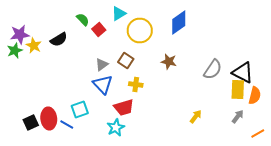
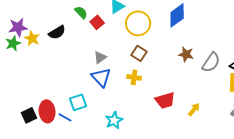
brown square: (126, 60) -> (139, 53), moved
brown star: (169, 62) -> (186, 54), moved
red trapezoid: (124, 108) -> (165, 100), moved

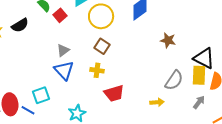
brown star: (186, 54) -> (168, 40), moved
gray semicircle: (211, 62) -> (174, 80), moved
red trapezoid: (165, 100) -> (114, 93), moved
yellow arrow: (194, 109) -> (157, 102), turned 48

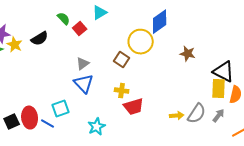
yellow circle: (101, 16) -> (141, 42), moved
yellow cross: (97, 70) -> (122, 91), moved
gray semicircle: (174, 80) -> (197, 114), moved

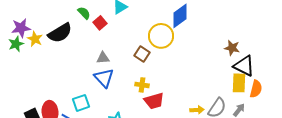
black semicircle: (40, 39) -> (60, 33), size x1.4
brown star: (188, 54) -> (232, 48), moved
gray triangle: (83, 64) -> (103, 58), turned 32

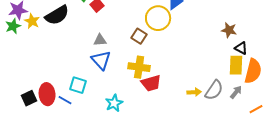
black triangle: (244, 66) -> (241, 48), size x0.6
yellow cross: (142, 85) -> (139, 67), size x1.5
orange semicircle: (256, 89) -> (253, 71), size x1.4
cyan square: (81, 103) -> (78, 85), turned 36

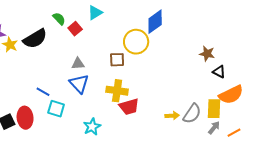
brown square: (139, 36) -> (117, 60), turned -35
yellow rectangle: (236, 65) -> (214, 109), moved
orange semicircle: (253, 71) -> (231, 95), turned 50
gray arrow: (236, 92) -> (214, 128), moved
blue line: (65, 100) -> (43, 92), moved

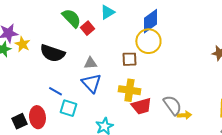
green semicircle: (59, 19) -> (71, 18), size x1.5
blue diamond: (155, 22) -> (150, 21), moved
black semicircle: (35, 39) -> (52, 53), moved, turned 50
gray semicircle: (192, 114) -> (172, 105), moved, turned -70

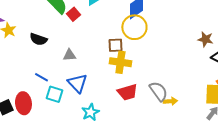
black semicircle: (52, 53) -> (38, 39), size x0.7
gray triangle: (90, 63) -> (69, 55), moved
blue triangle: (91, 83) -> (77, 83), moved
yellow cross: (129, 90) -> (120, 62), moved

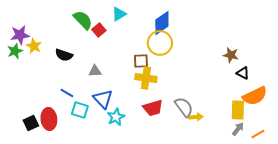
cyan star: (90, 112) -> (116, 117), moved

